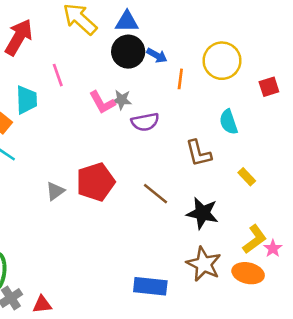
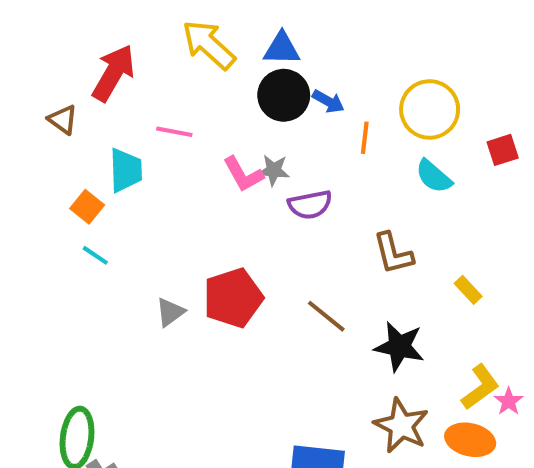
pink line: (58, 75) -> (174, 132), turned -60
cyan semicircle: (229, 122) -> (434, 176), moved, turned -30

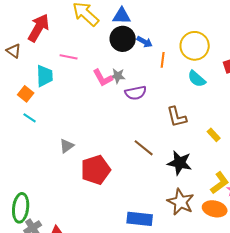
red pentagon: (233, 298) -> (96, 170), moved

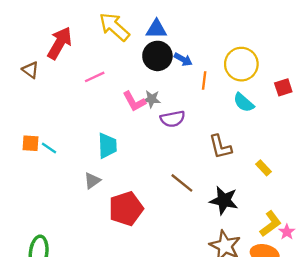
pink line: (69, 57) -> (95, 77), turned -36
cyan trapezoid: (45, 76) -> (107, 146), moved
orange square: (26, 94) -> (30, 143), moved, turned -35

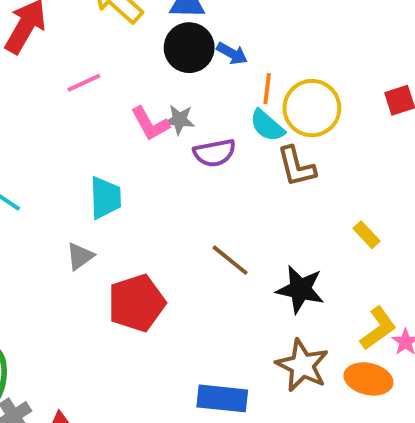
yellow circle: (241, 64) -> (312, 108), moved
cyan semicircle: (244, 103) -> (267, 126), moved
brown L-shape: (220, 147) -> (296, 167), moved

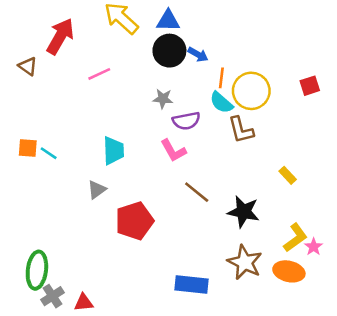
pink L-shape: (150, 124) -> (173, 151), moved

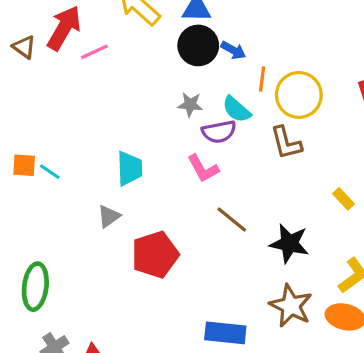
brown triangle: (28, 66) -> (24, 47), moved
pink line: (99, 74) -> (94, 52), moved
cyan semicircle: (221, 103) -> (237, 109), moved
green ellipse: (37, 270) -> (35, 287), moved

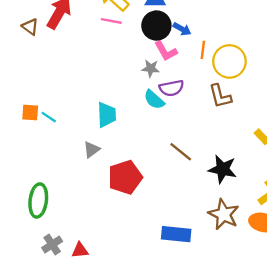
pink line: (94, 52) -> (111, 21), moved, turned 36
cyan semicircle: (237, 109) -> (154, 100), moved
pink L-shape: (203, 168) -> (166, 51), moved

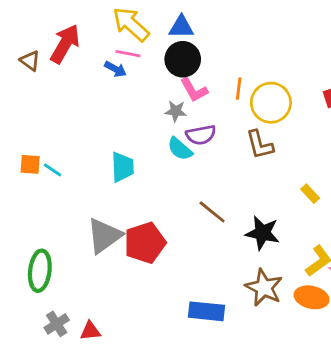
blue arrow: (182, 29) -> (115, 69), moved
gray triangle: (92, 149) -> (104, 236), moved, size x1.8

